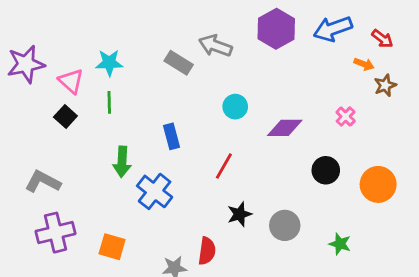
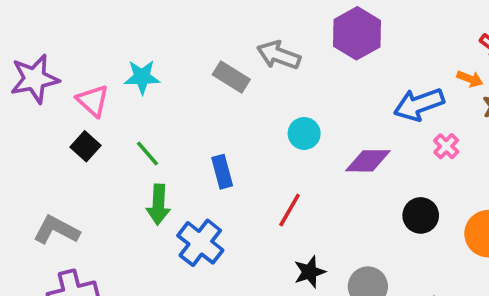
blue arrow: (333, 29) -> (419, 104), moved
green line: (109, 102) -> (147, 154), moved, turned -40

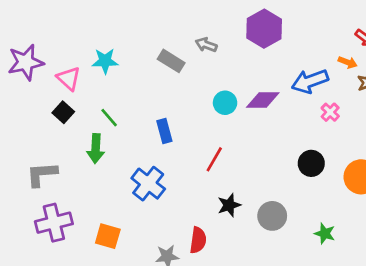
gray arrow: (279, 55) -> (206, 45), size x0.7
purple diamond: (368, 161) -> (263, 100), moved
green arrow: (158, 205) -> (96, 149), moved
gray L-shape: (56, 230) -> (42, 174), turned -32

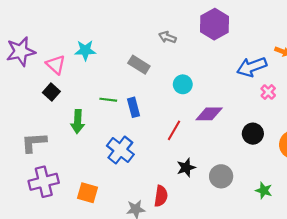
gray rectangle: (171, 61) -> (139, 65), moved
purple diamond: (263, 100) -> (209, 114), moved
green line: (109, 118) -> (108, 100), moved, turned -42

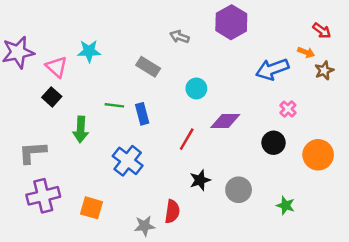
pink cross: (268, 92) -> (288, 109), moved

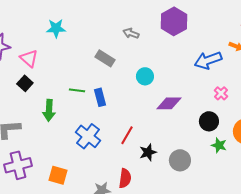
cyan star: (89, 51) -> (56, 28), moved
red line: (187, 139) -> (127, 135), moved
green star: (286, 205) -> (219, 145), moved

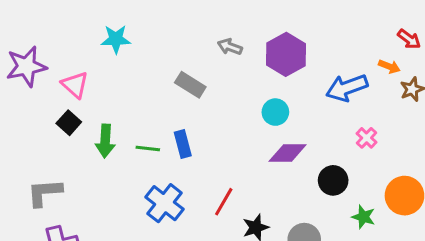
purple hexagon: (174, 21) -> (286, 54), moved
cyan circle: (145, 76) -> (275, 112), moved
green line: (77, 90) -> (148, 148), moved
green arrow: (49, 110) -> (105, 141), moved
black circle: (209, 121) -> (333, 180), moved

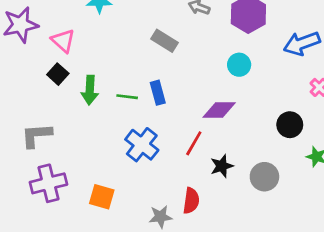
purple diamond: (288, 153) -> (219, 110), moved

